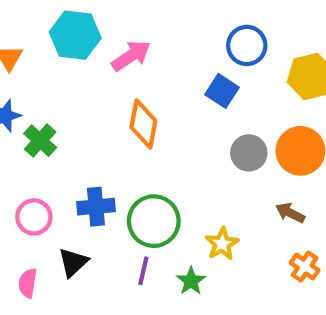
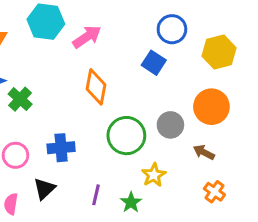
gray circle: (249, 153) -> (170, 125), moved
green circle: (154, 221) -> (126, 136), moved

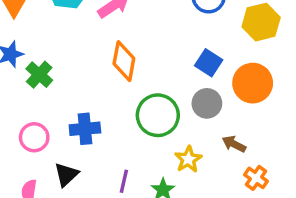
blue square: (154, 63) -> (209, 63), moved
brown arrow: (204, 152) -> (234, 144), moved

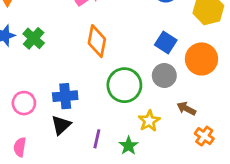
green cross: (39, 75) -> (34, 38), moved
black triangle: (66, 175) -> (61, 125), moved

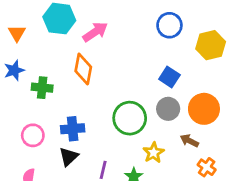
green cross: (34, 38) -> (42, 88), moved, turned -36
orange diamond: (97, 41) -> (83, 69), moved
orange circle: (201, 59) -> (204, 109), moved

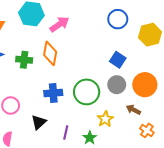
green cross: (42, 88) -> (24, 60), moved
blue cross: (73, 129) -> (53, 93), moved

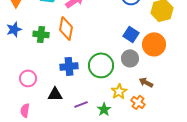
orange circle: (145, 85) -> (154, 44), moved
black triangle: (39, 122) -> (55, 94), turned 42
orange cross: (147, 130) -> (138, 102), moved
purple line: (66, 133) -> (81, 104), turned 56

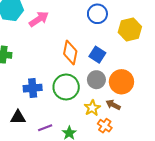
orange diamond: (66, 28) -> (70, 52), moved
orange circle: (154, 44) -> (121, 82), moved
yellow star: (119, 91) -> (92, 108), moved

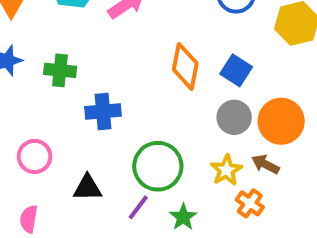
green circle: (66, 87) -> (158, 166), moved
blue cross: (33, 88) -> (103, 111), moved
purple line: (45, 128) -> (138, 207), turned -32

